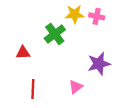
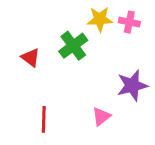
red triangle: (23, 53) -> (30, 57), moved, turned 40

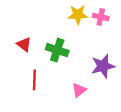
green cross: (73, 46) -> (57, 50), moved, turned -35
red line: (44, 119) -> (34, 80), moved

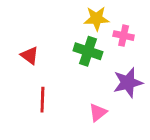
pink cross: (101, 17) -> (124, 36), moved
green cross: (57, 50) -> (88, 51), moved

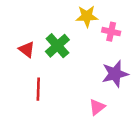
green cross: (88, 51) -> (57, 46), moved, turned 30
pink triangle: (98, 112) -> (97, 107), moved

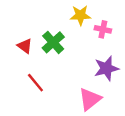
red line: (38, 89) -> (35, 83), turned -42
pink triangle: (97, 107) -> (90, 99), size x1.5

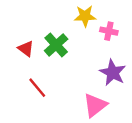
purple star: (106, 68) -> (113, 73), turned -30

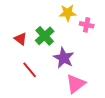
purple star: (113, 73) -> (64, 58), moved

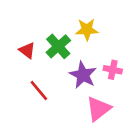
yellow star: (68, 13) -> (87, 30), moved
pink cross: (87, 25) -> (113, 70), moved

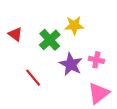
red triangle: (27, 50) -> (15, 34), moved
pink triangle: (98, 109) -> (99, 93), moved

